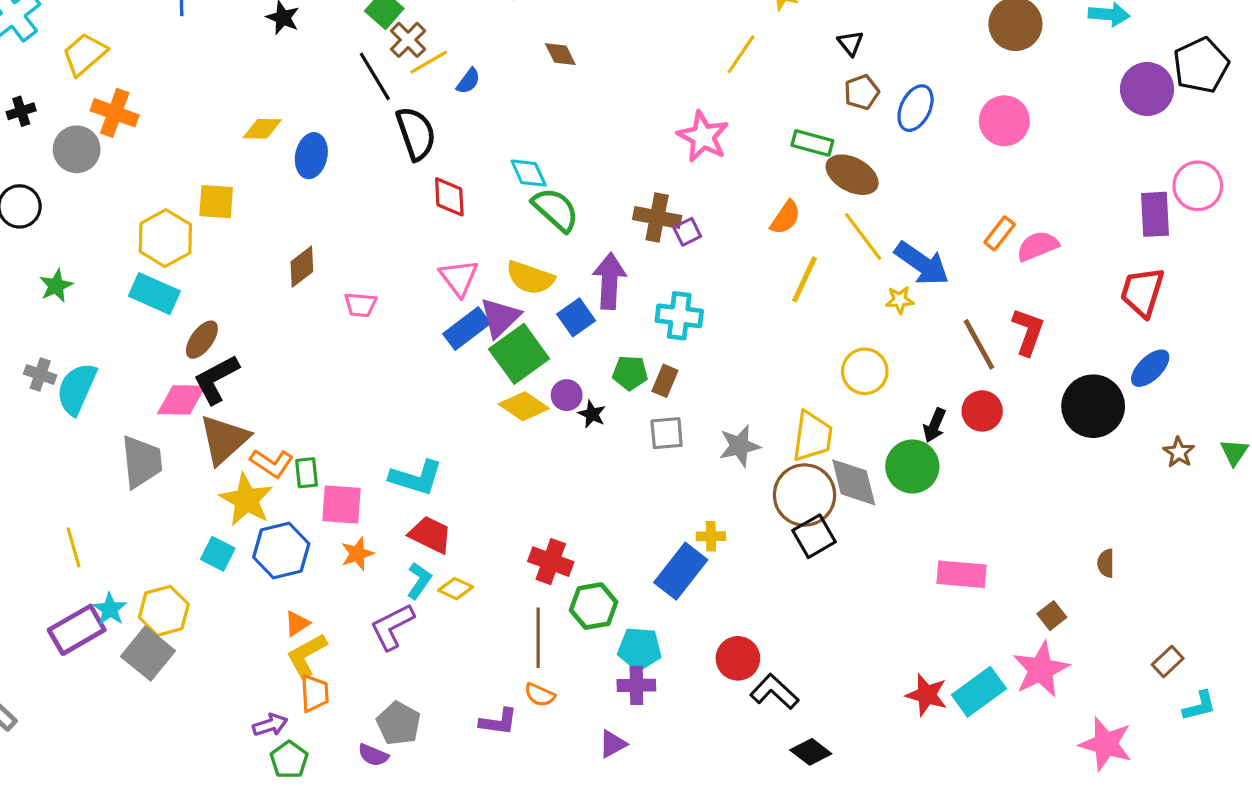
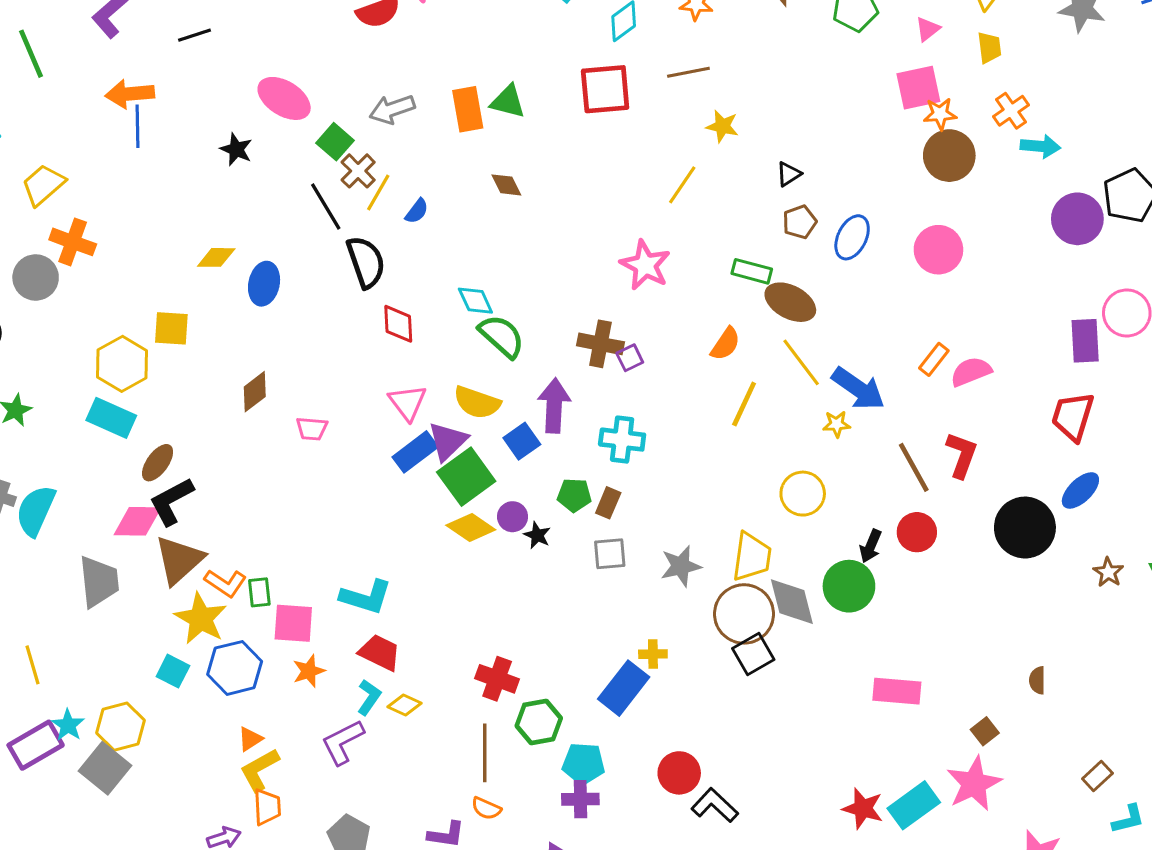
black triangle: (851, 43) -> (789, 174), turned 36
yellow line: (429, 62) -> (378, 193), turned -30

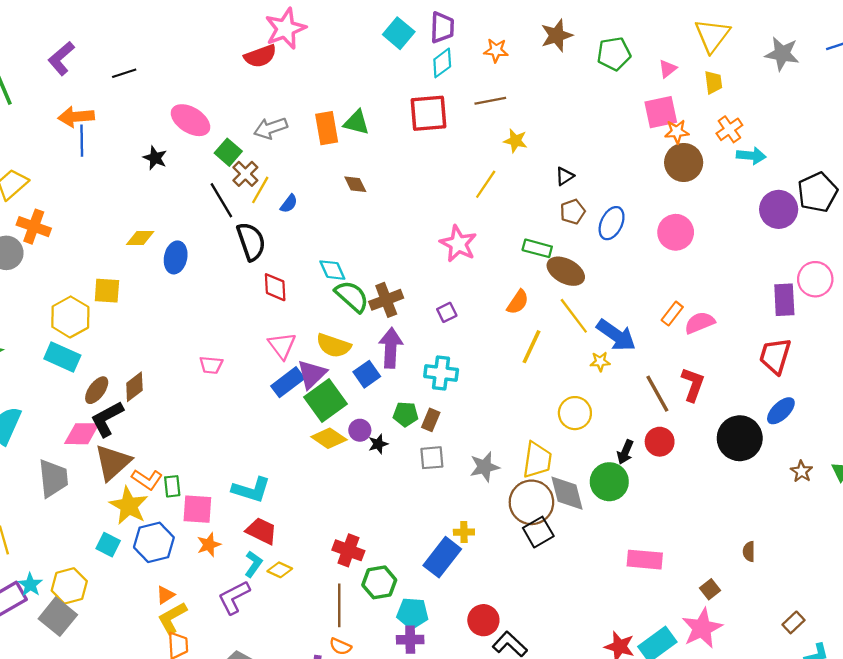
brown cross: (600, 344) -> (386, 300), moved, turned -32
brown diamond: (255, 392) -> (134, 387), moved
black star: (537, 535) -> (378, 444), turned 30

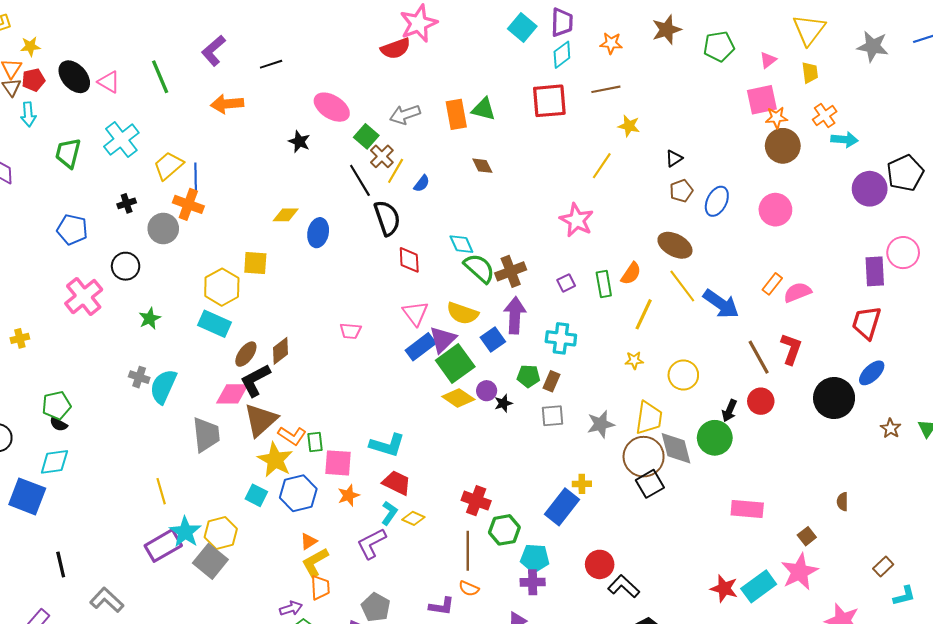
blue line: (82, 141) -> (196, 177), moved
green rectangle: (537, 248) -> (604, 284), moved, turned 65
yellow star: (600, 362) -> (634, 360), moved
cyan star: (30, 585) -> (185, 532), size x1.4

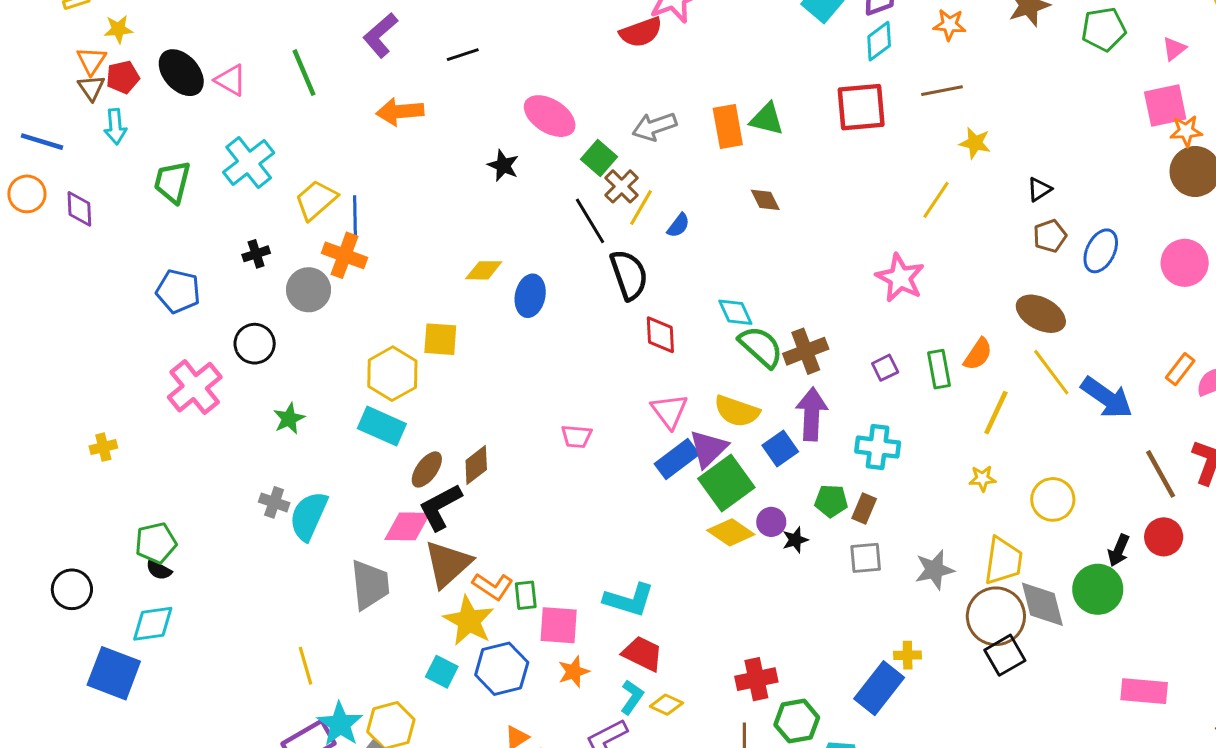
red cross: (476, 501) -> (756, 679), turned -32

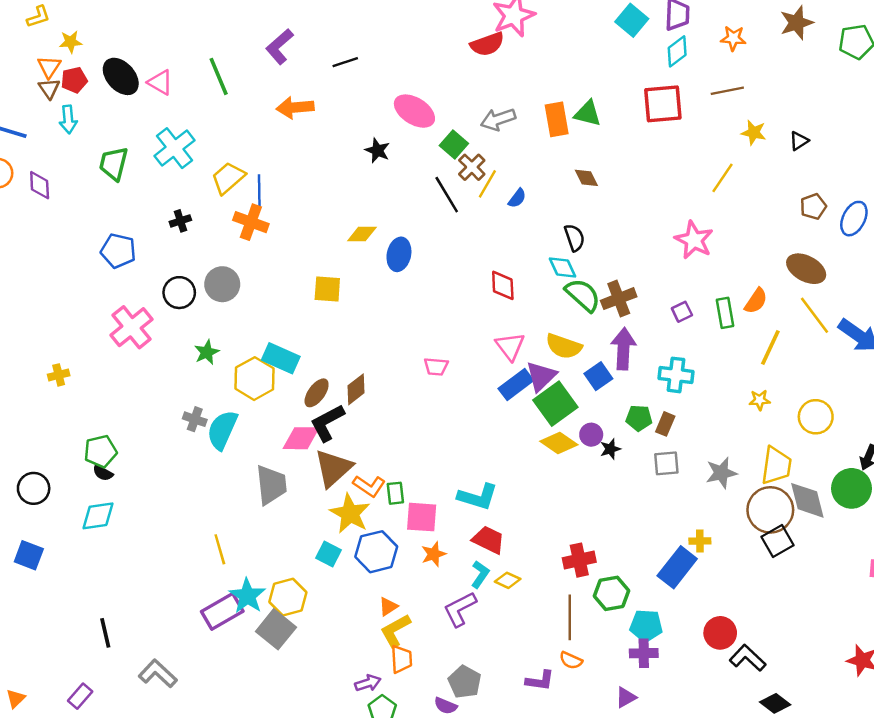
black triangle: (1039, 189) -> (799, 141), moved
black semicircle: (629, 275) -> (574, 238), moved, size x0.7
gray circle: (309, 290) -> (222, 284), moved
yellow hexagon: (392, 374) -> (254, 379), moved
blue square: (114, 673) -> (29, 555), moved, size x0.7

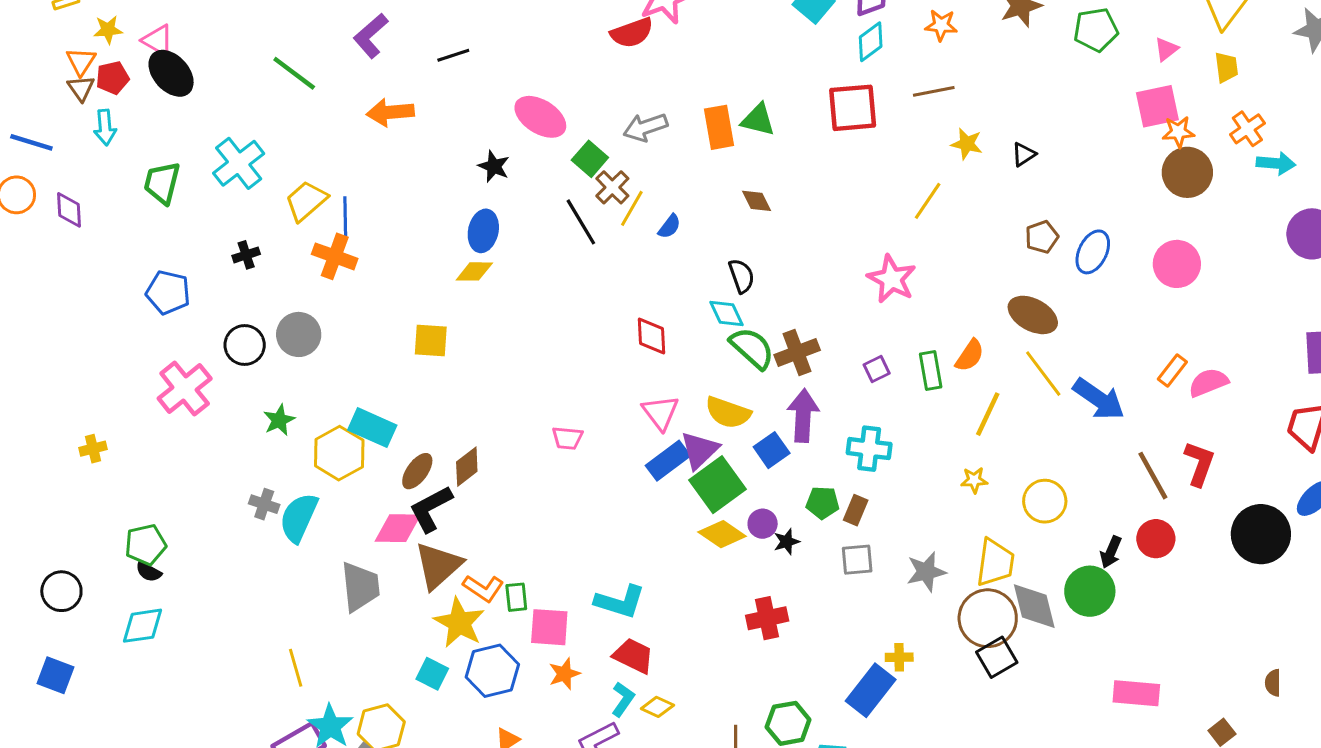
green line: (219, 76) -> (294, 73), turned -30
pink triangle: (160, 82) -> (158, 40), moved
blue ellipse: (399, 254) -> (483, 231), moved
red cross: (579, 560) -> (767, 618), moved

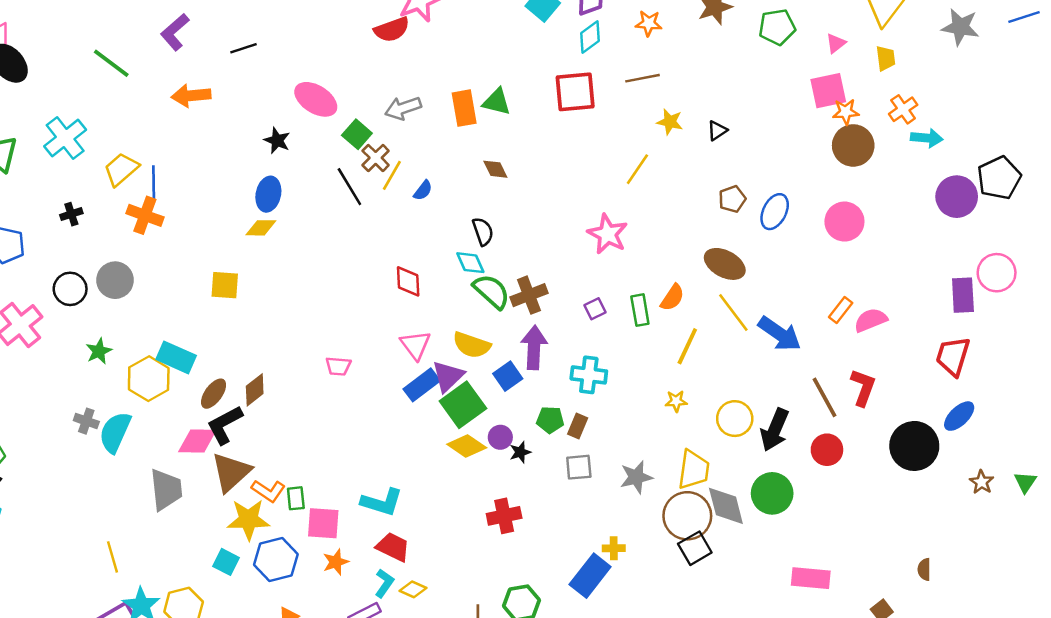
black arrow: (1111, 552) -> (775, 430), moved, size x1.6
yellow star: (459, 623) -> (248, 520), turned -30

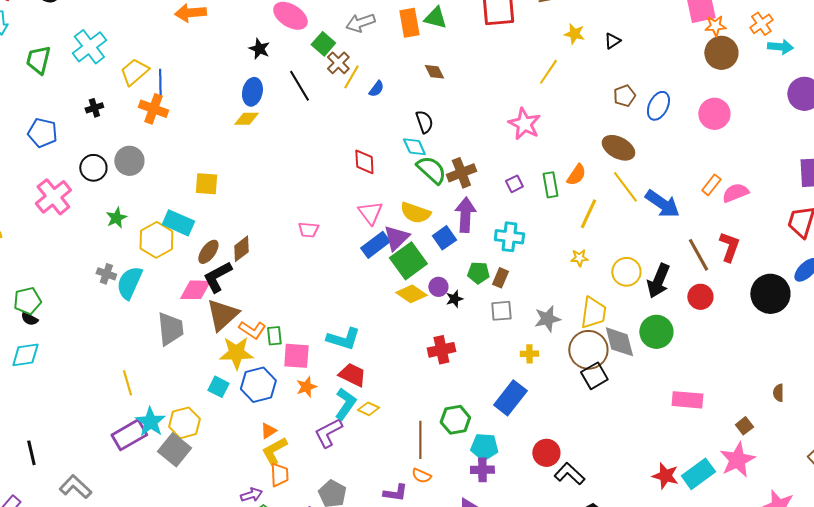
black line: (349, 187) -> (299, 86), moved
yellow square: (225, 285) -> (206, 184), moved
yellow cross: (614, 548) -> (529, 354), moved
cyan L-shape: (384, 583) -> (345, 404), size x1.4

